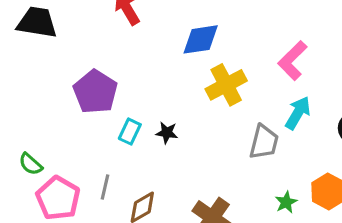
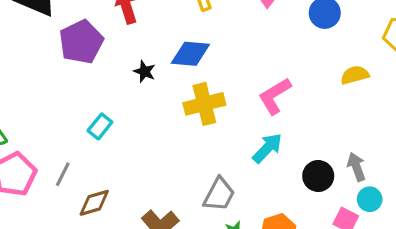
purple pentagon: (95, 92) -> (81, 42), moved
black star: (167, 133) -> (145, 72), moved
gray trapezoid: (264, 142) -> (219, 194), moved

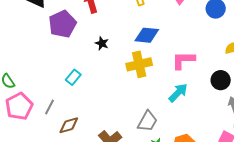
blue diamond: (190, 54) -> (147, 35), moved
pink L-shape: (275, 96) -> (183, 60), turned 30
black circle: (318, 176) -> (221, 80), moved

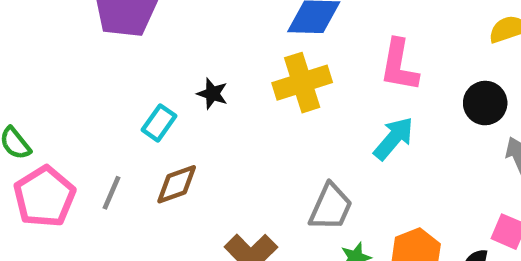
black star: (102, 43) -> (212, 94), moved
pink L-shape: (183, 60) -> (399, 65), turned -75
brown diamond: (69, 125) -> (177, 184), moved

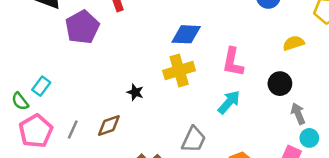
black star: (212, 94) -> (135, 92), moved
cyan rectangle: (159, 123) -> (41, 86), moved

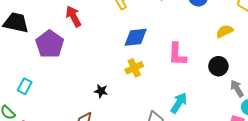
yellow cross: (179, 71) -> (134, 68), size x0.7
cyan rectangle: (41, 86) -> (25, 86), moved
cyan arrow: (229, 102) -> (179, 103), moved

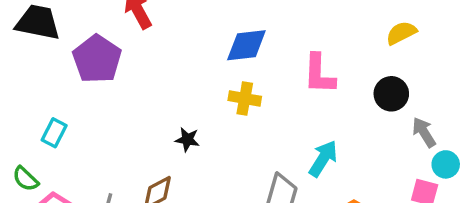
yellow cross: (134, 68) -> (245, 98), turned 36

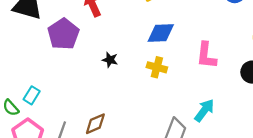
cyan rectangle: (54, 133) -> (32, 95), moved
black star: (187, 140) -> (110, 60), moved

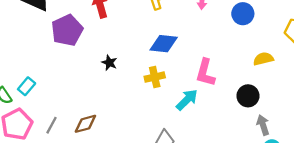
yellow cross: (157, 67) -> (155, 77), turned -36
cyan arrow: (204, 110) -> (187, 100), moved

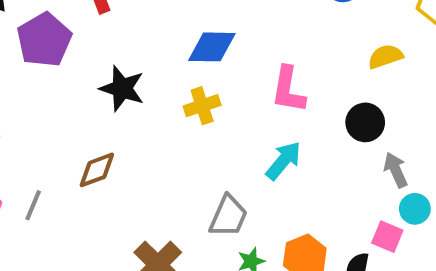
black star: (109, 63) -> (122, 88), size x1.6
cyan arrow: (187, 100) -> (284, 161), moved
brown diamond: (85, 124) -> (97, 170), moved

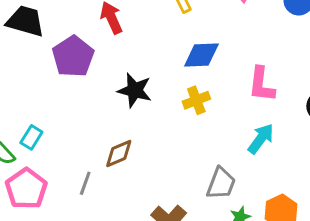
gray line: (33, 205) -> (85, 183), moved

